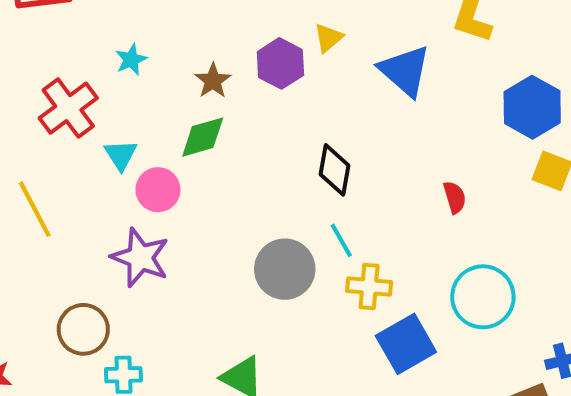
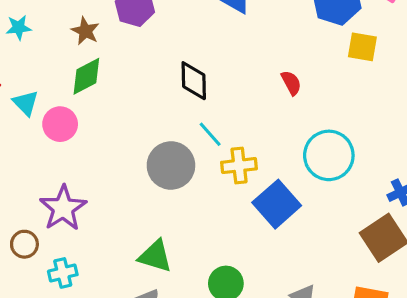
cyan star: (131, 60) -> (19, 28), turned 30
purple star: (140, 258) -> (63, 208), moved, turned 30
brown circle: (83, 329) -> (24, 244), size x0.7

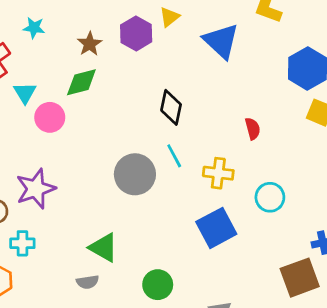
cyan circle: (329, 155) -> (270, 197), size x0.7
yellow cross: (239, 166) -> (218, 173), moved

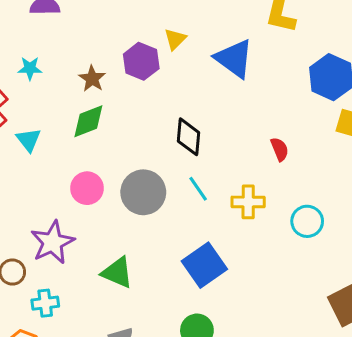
pink circle: (50, 117) -> (87, 188), moved
gray circle: (135, 174) -> (143, 192), moved
blue square: (216, 228) -> (204, 265), moved
green triangle: (104, 248) -> (117, 272), moved

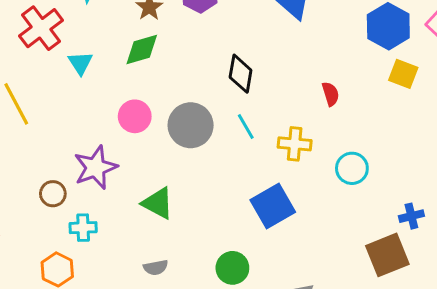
blue square: (204, 265) -> (273, 206), moved

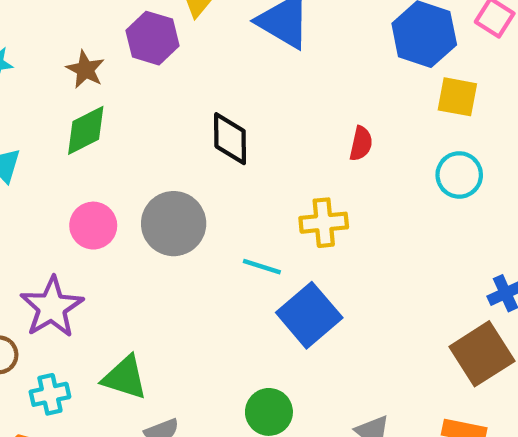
red semicircle: (331, 94) -> (361, 144), turned 40
cyan line: (246, 126) -> (262, 267), moved, turned -32
cyan circle: (352, 168) -> (459, 175), moved
green triangle: (158, 203) -> (125, 378), moved

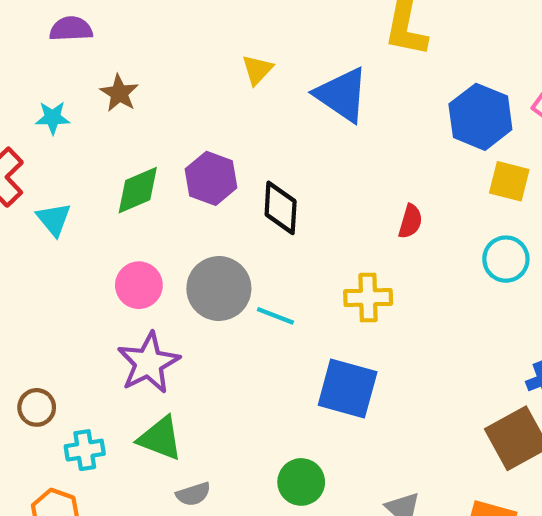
purple hexagon: (152, 38) -> (211, 178), moved
brown star: (85, 69) -> (119, 93), moved
cyan line: (262, 267) -> (275, 316), moved
purple star: (52, 307) -> (148, 363), moved
blue square: (309, 315) -> (348, 389), turned -38

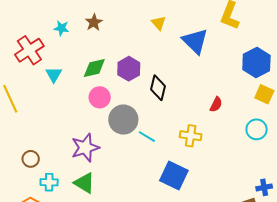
yellow triangle: (257, 70) -> (159, 23), turned -35
pink circle: (139, 285) -> (100, 97), moved

